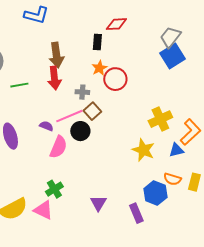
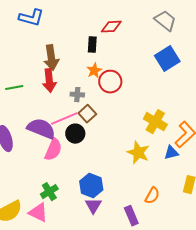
gray trapezoid: (170, 37) -> (165, 21), moved, turned 90
yellow cross: (160, 119) -> (155, 122), turned -35
purple semicircle: (46, 126) -> (41, 129), size x2.0
orange semicircle: (172, 179) -> (152, 196), moved, turned -78
blue hexagon: (155, 193) -> (91, 186), moved

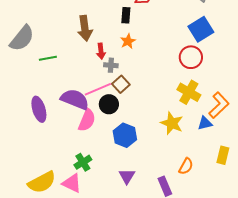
red arrow: (49, 81) -> (101, 51), moved, size x0.7
red circle: (110, 82) -> (191, 57), moved
blue hexagon: (91, 186) -> (125, 135), moved

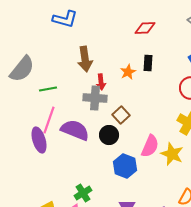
black rectangle: (126, 15) -> (148, 63), moved
gray cross: (111, 65) -> (95, 98), moved, size x1.6
pink line: (98, 89) -> (49, 120), moved, turned -48
pink semicircle: (87, 120) -> (150, 146), moved

